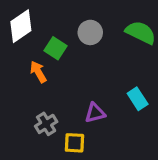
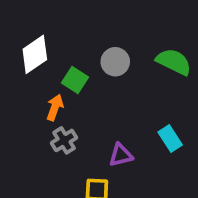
orange arrow: (38, 72) -> (55, 107), turned 50
gray cross: (46, 124) -> (64, 140), moved

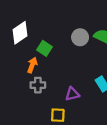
gray circle: (115, 62) -> (80, 37), moved
gray cross: (64, 140) -> (38, 85), turned 32

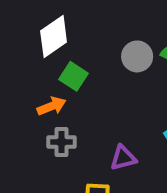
white diamond: (20, 33) -> (54, 37), moved
orange arrow: (32, 65) -> (52, 106), turned 48

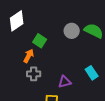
white diamond: (54, 37) -> (17, 21), moved
orange arrow: (52, 106) -> (29, 56), turned -40

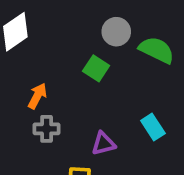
gray circle: (72, 31) -> (116, 32), moved
green square: (40, 41) -> (96, 68), moved

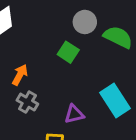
cyan rectangle: (153, 127) -> (115, 101), size x1.5
gray cross: (47, 129) -> (27, 102), turned 30

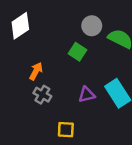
purple triangle: (74, 114) -> (87, 95), moved

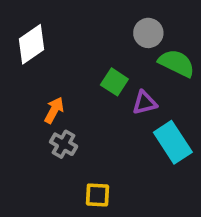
gray circle: (92, 26) -> (148, 33), moved
purple triangle: (87, 95) -> (145, 103), moved

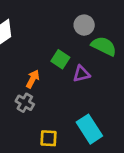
orange arrow: (54, 110) -> (33, 79), moved
cyan rectangle: (173, 142) -> (89, 129), moved

